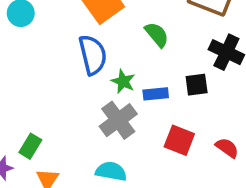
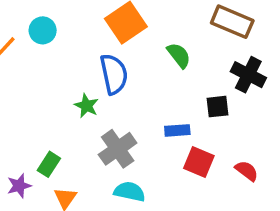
green star: (123, 81) -> (87, 106), moved
blue rectangle: (156, 94) -> (177, 130), moved
gray cross: (118, 120) -> (118, 149), moved

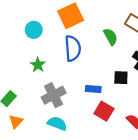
cyan circle: (43, 30) -> (34, 30), moved
green semicircle: (179, 55) -> (111, 37), moved
blue semicircle: (114, 74) -> (73, 48), moved

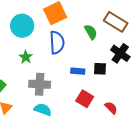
cyan circle: (34, 30) -> (22, 26), size x1.5
blue rectangle: (93, 89) -> (78, 71), moved
gray cross: (54, 95) -> (40, 84), turned 30

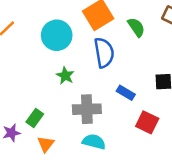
green semicircle: (91, 32) -> (136, 27), moved
blue rectangle: (78, 71) -> (126, 93), moved, turned 32

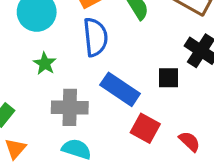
blue rectangle: (126, 93) -> (120, 89), size x1.6

